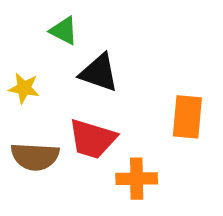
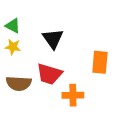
green triangle: (64, 31) -> (13, 26), moved
black triangle: (99, 73) -> (53, 39), turned 35

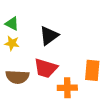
black triangle: (53, 39) -> (49, 36), turned 30
orange rectangle: (100, 62) -> (92, 70), moved

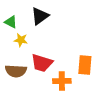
black triangle: (49, 36) -> (40, 16), moved
yellow star: (12, 43) -> (21, 40), moved

